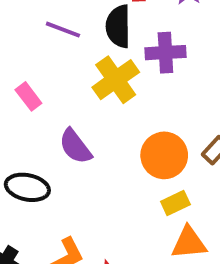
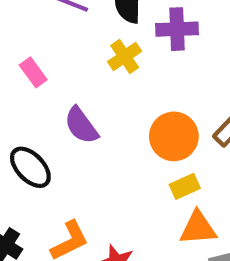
yellow cross: (116, 80) -> (125, 56), size x0.7
black ellipse: (27, 187) -> (30, 167), turned 33

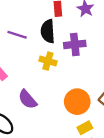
yellow cross: (125, 56) -> (48, 61), turned -35

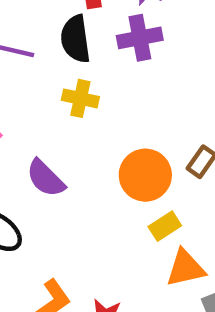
purple cross: (75, 44) -> (140, 38), moved

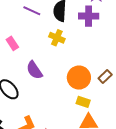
yellow rectangle: (165, 226) -> (83, 102), turned 40

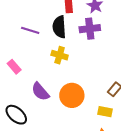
orange circle: (79, 78) -> (72, 95), moved
yellow rectangle: (83, 102) -> (105, 112), moved

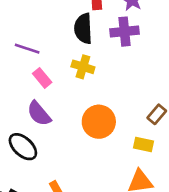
purple line: (30, 30) -> (27, 49), moved
pink rectangle: (14, 67) -> (42, 78), moved
purple semicircle: (40, 92) -> (39, 114), moved

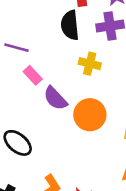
yellow cross: (83, 67) -> (90, 64), moved
purple semicircle: (39, 114) -> (55, 98), moved

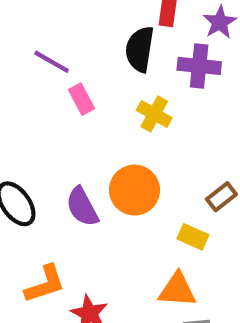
pink rectangle: (33, 75) -> (82, 99), moved
purple semicircle: (55, 98) -> (82, 207), moved

